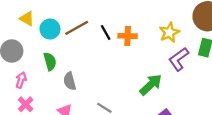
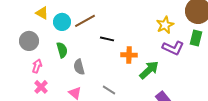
black line: (106, 32) -> (107, 39), moved, turned -48
orange cross: (128, 36) -> (129, 55), moved
purple L-shape: (179, 59) -> (173, 48), turned -120

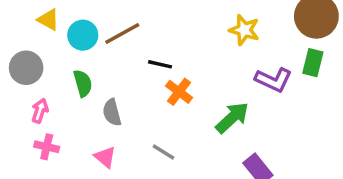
yellow star: (165, 25) -> (244, 30), moved, turned -30
orange cross: (129, 55) -> (179, 92), moved, turned 35
pink cross: (41, 87) -> (47, 147), turned -32

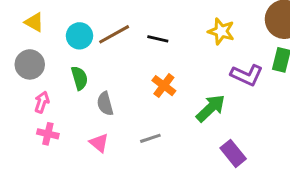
yellow triangle: (48, 20) -> (34, 22), moved
black line: (160, 64) -> (158, 39), moved
gray line: (163, 152) -> (150, 138), turned -50

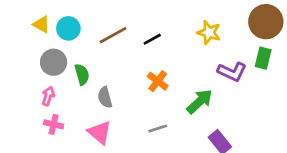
cyan circle: (79, 36) -> (68, 28), moved
black line: (158, 39) -> (152, 39), turned -42
gray circle: (30, 64) -> (54, 62), moved
gray line: (150, 138) -> (158, 128), moved
pink triangle: (99, 143) -> (99, 133), size x1.4

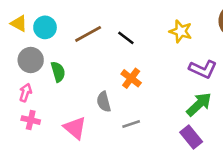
black line: (152, 39) -> (126, 38), turned 66
gray semicircle: (105, 97) -> (104, 102), moved
green arrow: (200, 101) -> (199, 104), moved

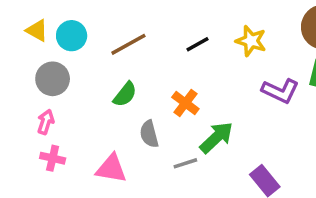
black line: (126, 38) -> (197, 44), moved, turned -66
green semicircle: (58, 72) -> (125, 94), moved, turned 54
green arrow: (199, 104) -> (216, 137), moved
pink triangle: (75, 128) -> (111, 169), turned -30

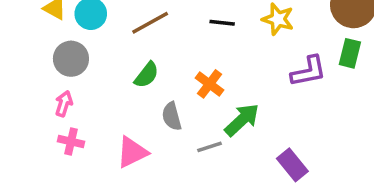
black line: (197, 44) -> (222, 23), turned 35
purple L-shape: (280, 91) -> (308, 71), turned -36
pink triangle: (111, 169) -> (132, 152), turned -36

